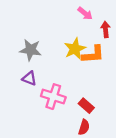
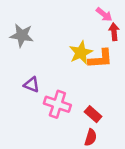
pink arrow: (85, 13) -> (104, 14), moved
gray star: (31, 50) -> (22, 35), moved

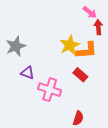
gray star: (22, 35) -> (16, 46), moved, turned -30
red rectangle: (93, 114) -> (80, 75), moved

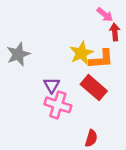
purple triangle: (27, 73) -> (52, 85), moved, turned 40
red rectangle: (80, 75) -> (94, 88), size x1.5

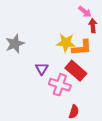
yellow star: (81, 53) -> (66, 43), turned 30
pink cross: (58, 105) -> (60, 85), moved

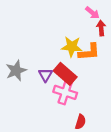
gray star: (15, 44) -> (16, 71), moved
red rectangle: (76, 71) -> (65, 74), moved

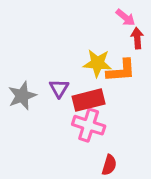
red rectangle: (65, 74) -> (89, 100), turned -55
purple triangle: (46, 75) -> (59, 88), moved

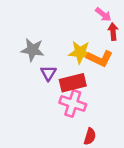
orange L-shape: (121, 71) -> (100, 58), turned 30
gray star: (22, 96) -> (33, 50), moved, turned 30

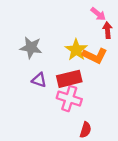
yellow star: (80, 52) -> (76, 50), turned 30
purple triangle: (48, 73) -> (39, 80), moved, turned -42

